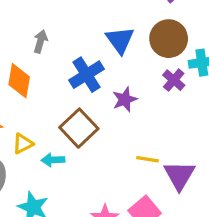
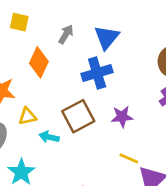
blue triangle: (120, 40) -> (107, 37), moved
purple star: (125, 99) -> (122, 117), moved

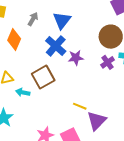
blue cross: (97, 73) -> (56, 46), turned -30
purple star: (122, 117) -> (76, 58), moved

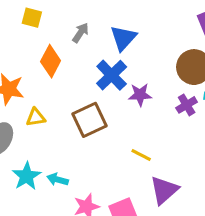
cyan arrow: (23, 92) -> (58, 179), moved
yellow line: (80, 106) -> (141, 155), moved

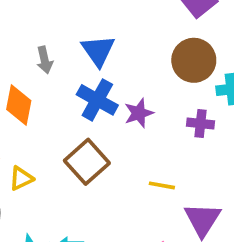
gray arrow: (81, 33) -> (45, 60), turned 150
purple cross: (187, 105) -> (201, 124), moved, turned -36

